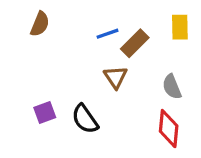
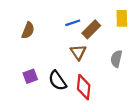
brown semicircle: (40, 24) -> (28, 30), moved
gray semicircle: (172, 87) -> (116, 59), turned 35
red diamond: (169, 129) -> (84, 87), moved

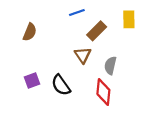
blue line: (73, 23) -> (77, 13), moved
gray semicircle: (116, 59) -> (110, 66), moved
red diamond: (84, 87) -> (103, 92), moved

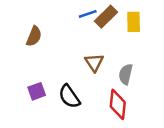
yellow rectangle: (129, 19) -> (134, 22), moved
brown rectangle: (97, 31) -> (106, 17), moved

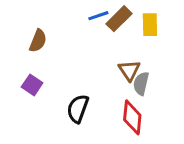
brown triangle: (94, 62) -> (129, 70), moved
purple square: (37, 91) -> (32, 85), moved, turned -36
black semicircle: (69, 97) -> (78, 109), turned 55

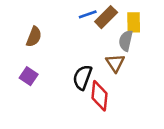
gray semicircle: (141, 84) -> (126, 41), moved
black semicircle: (78, 109) -> (82, 77), moved
red diamond: (132, 117) -> (99, 96), moved

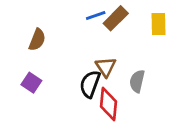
yellow rectangle: (134, 22) -> (159, 24), moved
gray semicircle: (126, 41) -> (137, 81), moved
brown triangle: (115, 63) -> (106, 67), moved

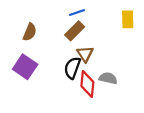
brown rectangle: (116, 18) -> (75, 31), moved
gray semicircle: (137, 81) -> (108, 78), moved, turned 90
purple square: (31, 83) -> (25, 67), size x1.5

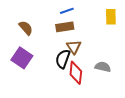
brown rectangle: (75, 31) -> (65, 27), turned 36
brown semicircle: (30, 32) -> (26, 28), turned -63
gray semicircle: (108, 78) -> (103, 67), moved

